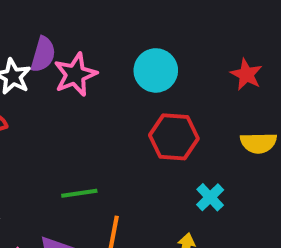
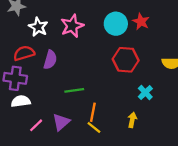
purple semicircle: (43, 54) -> (50, 60), moved
red star: (246, 74) -> (141, 21), moved

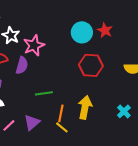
pink star: (72, 26) -> (34, 45), moved
cyan cross: (145, 93) -> (124, 111), moved
yellow arrow: (132, 120) -> (85, 107), moved, size x1.6

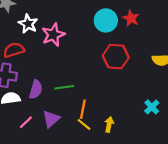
purple semicircle: (22, 65) -> (36, 89), moved
yellow arrow: (85, 107) -> (109, 124), moved, size x0.6

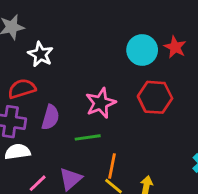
pink star: (53, 35) -> (101, 103), moved
purple semicircle: (36, 89) -> (50, 117), moved

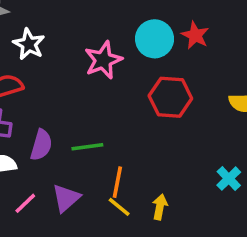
pink star: (101, 103) -> (103, 60), moved
purple semicircle: (50, 117) -> (41, 145), moved

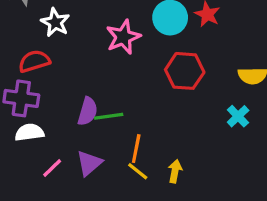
purple semicircle: (41, 145) -> (88, 111), moved
cyan cross: (229, 179) -> (238, 116), moved

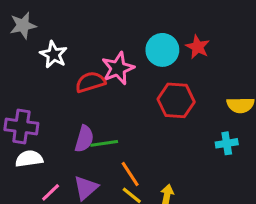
red semicircle: (34, 61) -> (90, 82), moved
cyan cross: (238, 116) -> (227, 143), turned 35
orange line: (136, 149) -> (130, 174), turned -44

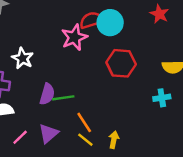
red star: (198, 47) -> (159, 14), moved
white star: (54, 55) -> (23, 58), moved
red semicircle: (90, 82) -> (92, 20), moved

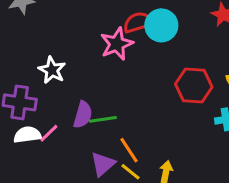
red hexagon: (121, 63) -> (194, 85), moved
purple triangle: (48, 134) -> (103, 164), moved
pink line: (20, 137) -> (49, 133), moved

